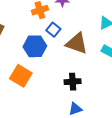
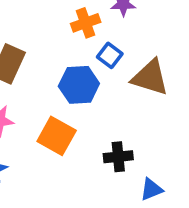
black cross: (73, 82) -> (118, 157), moved

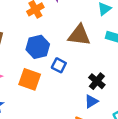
blue square: (110, 55) -> (59, 65), moved
black cross: (118, 157) -> (97, 81), moved, turned -35

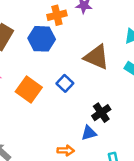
blue hexagon: (38, 47) -> (42, 39), moved

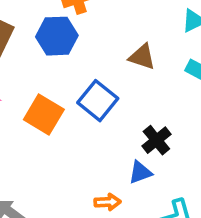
brown triangle: (96, 57) -> (142, 57), size x0.7
blue square: (65, 83) -> (98, 101), size x1.5

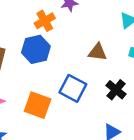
black cross: (156, 140) -> (116, 90), moved

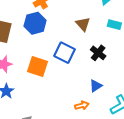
brown triangle: (97, 52) -> (83, 24), turned 42

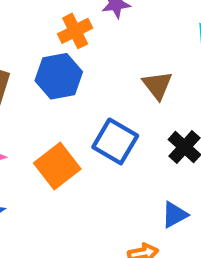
orange square: (38, 66) -> (57, 166), turned 30

